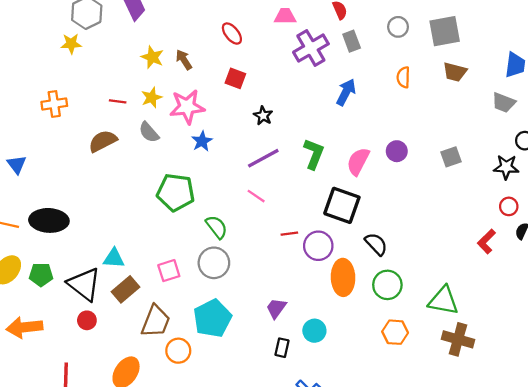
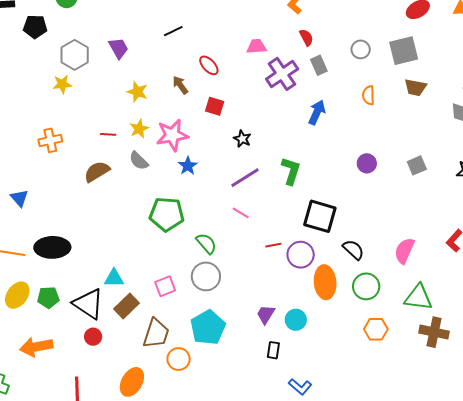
brown arrow: (184, 60) -> (180, 85), moved
pink semicircle: (358, 161) -> (404, 251), moved
cyan circle: (314, 331) -> (296, 320), moved

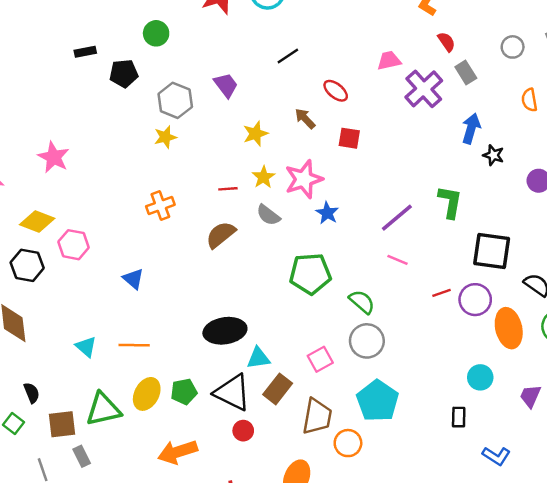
yellow star: (137, 92) -> (255, 134), turned -30
black star: (242, 139) -> (493, 155), moved
black ellipse: (52, 247) -> (225, 331), moved
purple trapezoid: (266, 314) -> (530, 396), moved

